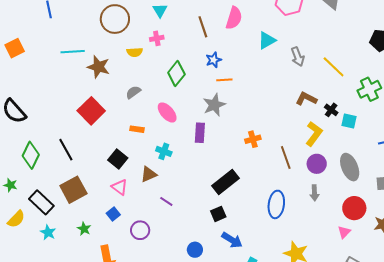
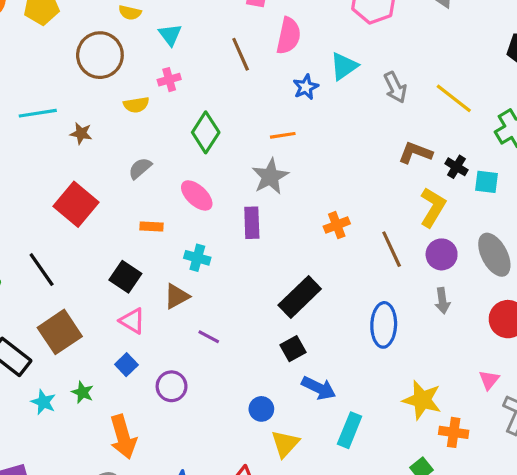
blue star: (214, 60) -> (306, 87), moved
brown star: (99, 67) -> (81, 133), size x0.6
cyan star: (48, 232) -> (43, 402), moved
pink triangle: (344, 232) -> (489, 380), moved

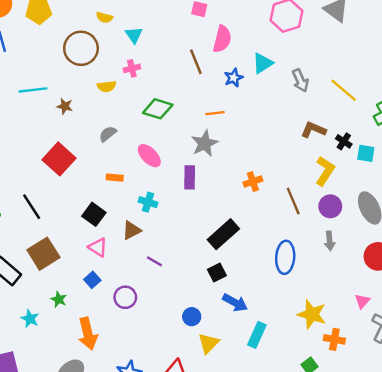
brown line: (241, 54) -> (196, 62), moved
green diamond: (206, 132) -> (158, 109), turned 72
cyan star: (43, 402) -> (30, 319), moved

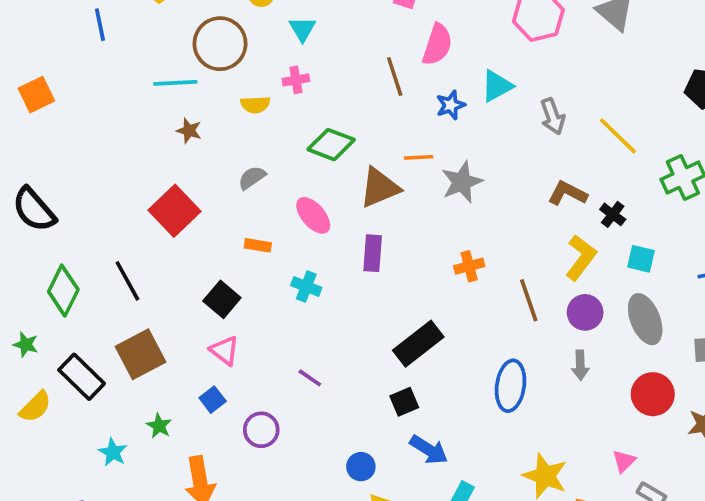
cyan line: (33, 90) -> (175, 83), moved
gray star: (205, 143) -> (462, 182), moved
cyan square: (366, 153) -> (641, 259), moved
brown triangle: (132, 230) -> (380, 188), moved, size x1.4

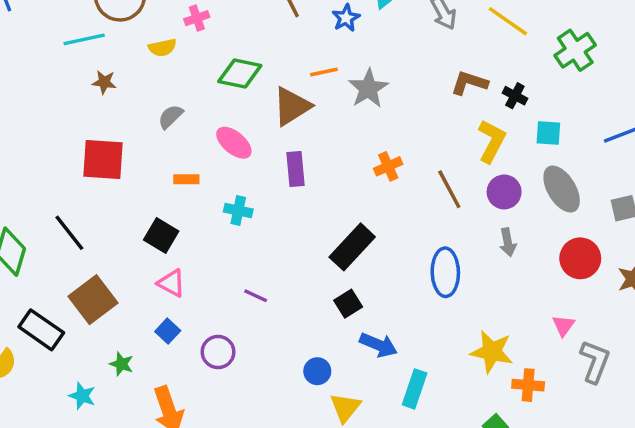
red square: (175, 211) -> (103, 160), turned -33

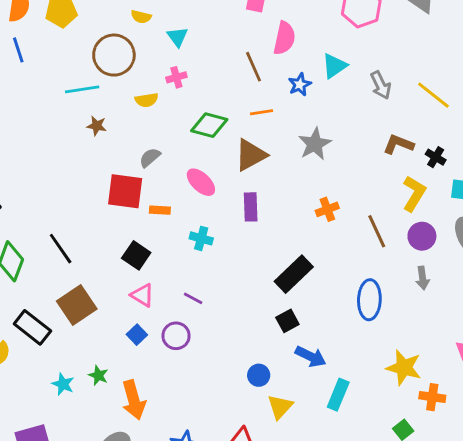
orange line: (324, 72) -> (262, 112), moved
red square: (103, 160) -> (125, 191), moved
purple line: (256, 296) -> (193, 298), moved
purple circle: (218, 352) -> (176, 336), moved
green star: (121, 364) -> (98, 375), moved

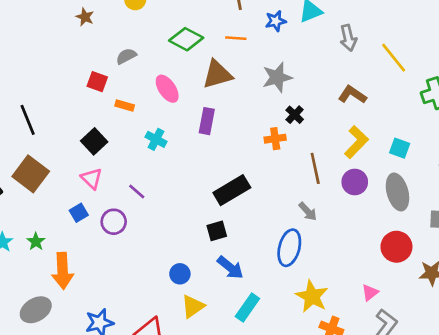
black cross: (436, 157) -> (295, 115), moved
red square: (125, 191) -> (97, 82), size x0.6
gray arrow: (422, 278) -> (308, 212), moved, turned -48
blue ellipse: (369, 300) -> (289, 248), moved
brown square: (77, 305) -> (31, 174), turned -32

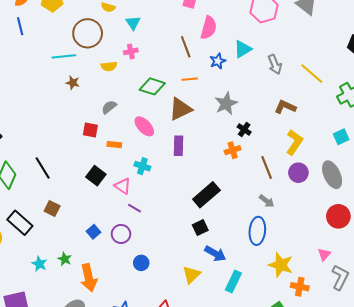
cyan square: (400, 148) -> (341, 137), moved, turned -35
brown square: (31, 174) -> (52, 209), size x0.6
pink triangle: (92, 178) -> (123, 186), moved
blue circle: (180, 274) -> (141, 263), moved
yellow triangle: (193, 306) -> (191, 275), moved

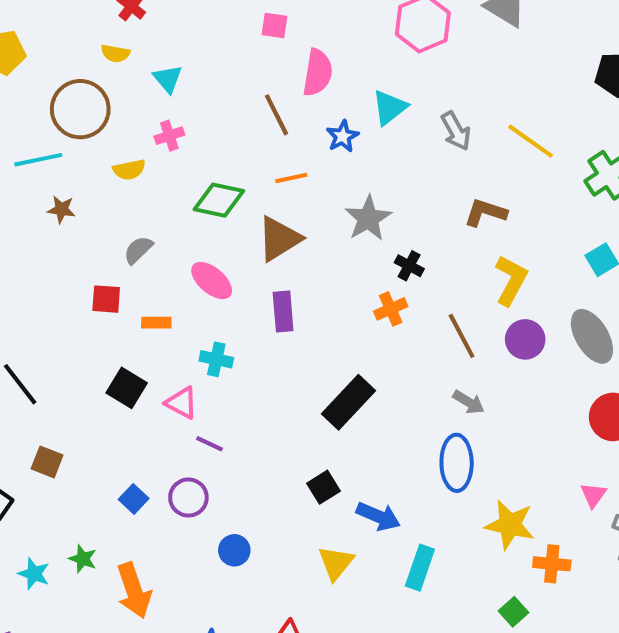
black square: (200, 228) -> (323, 487), moved

